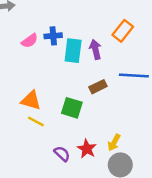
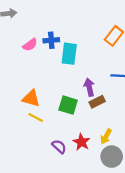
purple arrow: (95, 49) -> (89, 87), moved
brown rectangle: (98, 87) -> (97, 102), moved

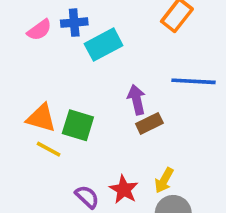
cyan rectangle: (69, 54) -> (104, 45), turned 55
green square: (68, 105) -> (78, 125), moved

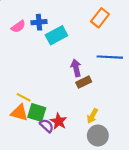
orange triangle: (41, 118) -> (19, 113), moved
green square: (78, 125) -> (37, 113), moved
red star: (124, 189) -> (59, 121), moved

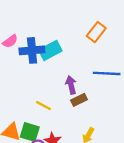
blue cross: (39, 22) -> (32, 50), moved, size x1.5
yellow line: (24, 97) -> (43, 106), moved

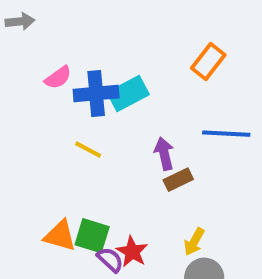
yellow line: (43, 106) -> (88, 150), moved

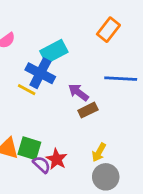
blue cross: (96, 94) -> (40, 73), moved, turned 32
purple arrow: (164, 154) -> (78, 92), turned -40

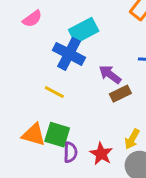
yellow line: (27, 90) -> (54, 92), moved
red star: (57, 159) -> (101, 154), moved
purple semicircle: (42, 165) -> (70, 152), turned 48

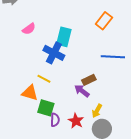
cyan rectangle: (84, 30) -> (64, 37), turned -48
purple arrow: (110, 74) -> (82, 91), moved
orange triangle: (34, 135) -> (30, 93), moved

